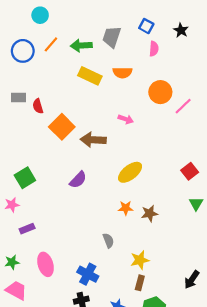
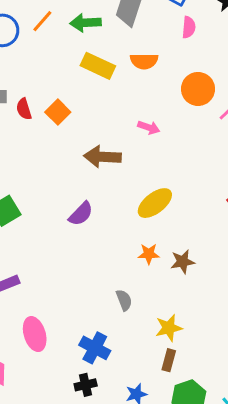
orange square: (62, 127) -> (58, 112), moved, size x0.7

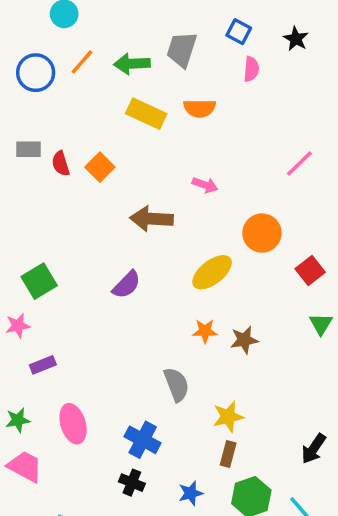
orange circle: (198, 89) -> (262, 233), moved
gray semicircle: (124, 300) -> (176, 385), size x1.4
black cross: (86, 385) -> (132, 483), turned 35

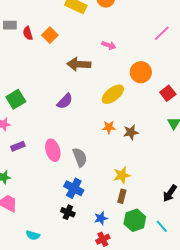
gray semicircle: (176, 385) -> (80, 157), moved
pink ellipse: (73, 424) -> (53, 150), moved

